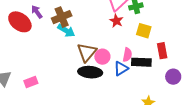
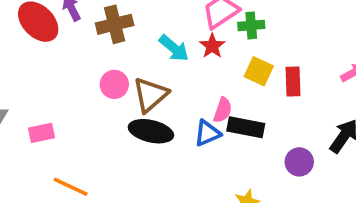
cyan arrow: (66, 31) -> (174, 48), moved
red rectangle: (162, 51) -> (293, 82), moved
pink circle: (102, 57) -> (114, 84), moved

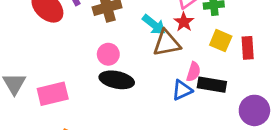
brown triangle: (150, 95) -> (167, 43), moved, turned 32
black ellipse: (151, 131) -> (117, 80), moved
pink rectangle: (42, 133) -> (53, 94), size x1.5
purple circle: (299, 162) -> (254, 110), size x1.4

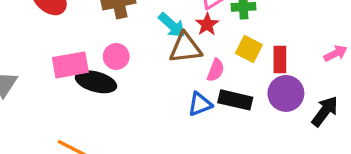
pink semicircle: (193, 72) -> (216, 70), moved
black ellipse: (117, 80) -> (96, 82), moved
pink rectangle: (53, 94) -> (70, 65), moved
purple circle: (254, 110) -> (286, 93), moved

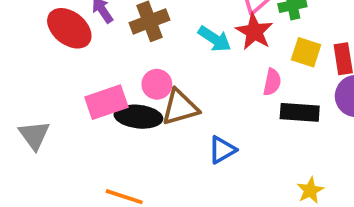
red star: (207, 24) -> (254, 32), size x1.4
brown triangle: (185, 48) -> (180, 107), moved
blue triangle: (200, 104) -> (222, 150), moved

